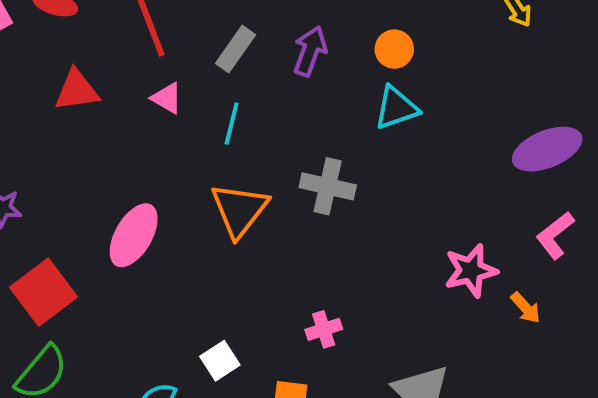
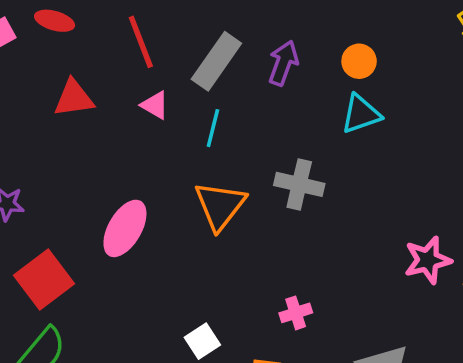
gray rectangle: (236, 49) -> (216, 61), size x1.4

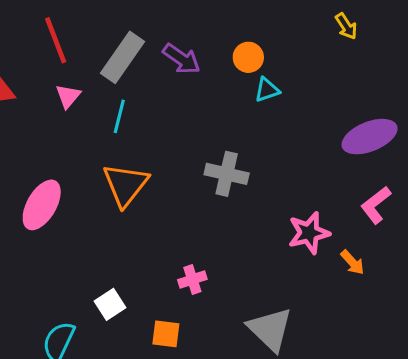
purple arrow: (283, 63) -> (181, 59), turned 105
pink triangle: (155, 105) -> (68, 96), turned 40
cyan triangle: (361, 114) -> (267, 90), moved, size x0.7
gray cross: (299, 184) -> (227, 174), moved

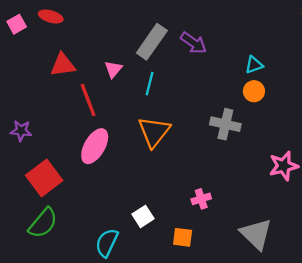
red line: (56, 40) -> (88, 100), moved
orange circle: (248, 57) -> (254, 91), moved

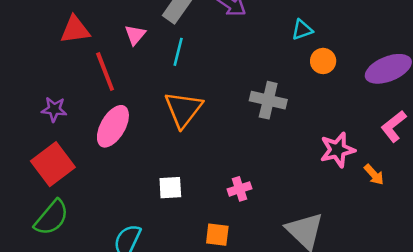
orange circle: (254, 91) -> (323, 61), moved
purple star: (21, 131) -> (54, 109), moved
white square: (143, 216) -> (170, 188), moved, turned 30

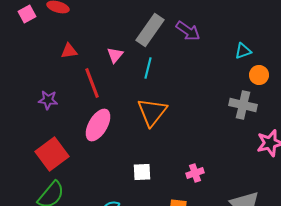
red triangle: (75, 30) -> (69, 51), size x0.7
gray cross: (268, 100) -> (243, 105), moved
purple star: (54, 109) -> (48, 100), moved

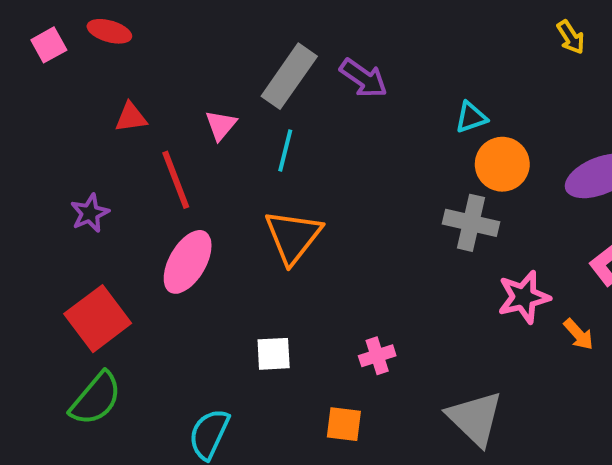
orange circle: (259, 75) -> (502, 164), size x1.4
purple star: (48, 100) -> (90, 213), turned -30

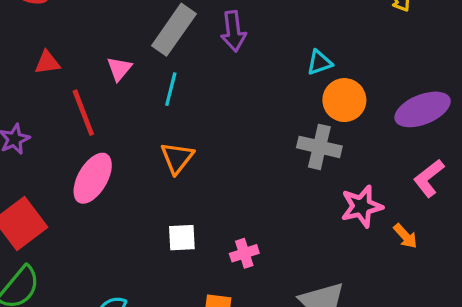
purple arrow: (363, 78) -> (233, 31), turned 48
orange triangle: (293, 237) -> (177, 158), size x0.7
white square: (274, 354) -> (182, 238), moved

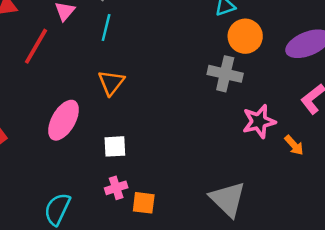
red line: (83, 113) -> (36, 46), turned 51
pink ellipse: (93, 178) -> (64, 120), moved
pink cross: (244, 253) -> (116, 188), moved

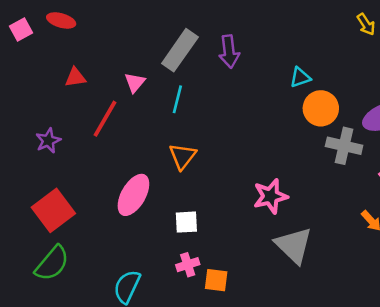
gray cross: (225, 74) -> (344, 146), moved
pink star: (259, 121) -> (270, 196), moved
gray triangle: (228, 199) -> (294, 245), moved

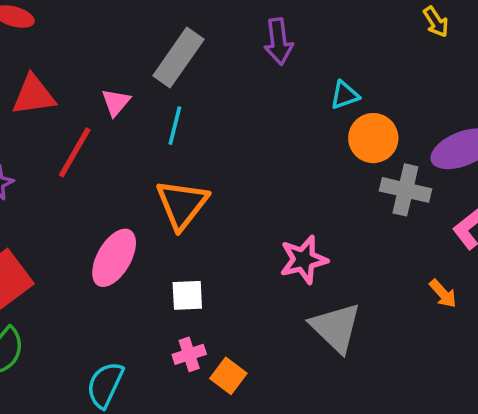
purple arrow: (229, 51) -> (279, 41), moved
red triangle: (75, 77) -> (34, 95), size x1.5
orange triangle: (183, 156) -> (182, 204), size x1.4
orange square: (216, 280) -> (228, 376), turned 30

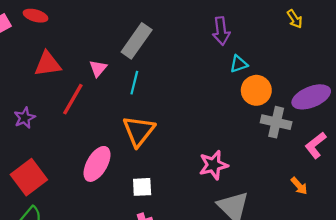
purple arrow: (279, 41) -> (221, 31), moved

